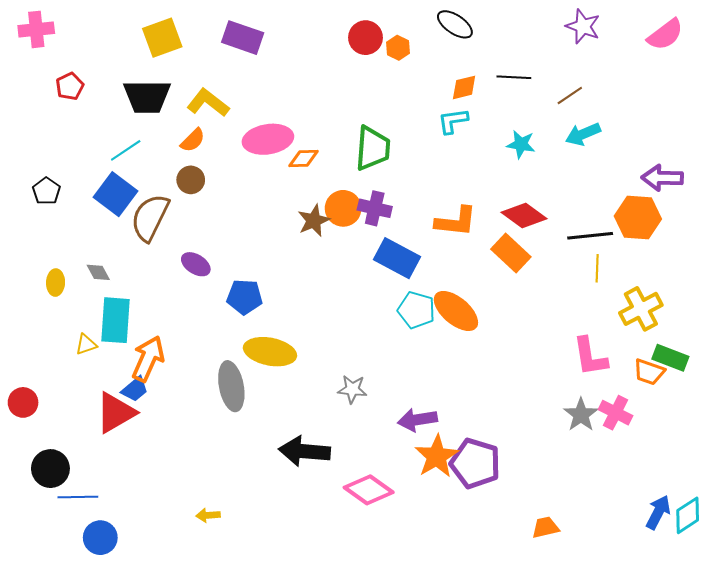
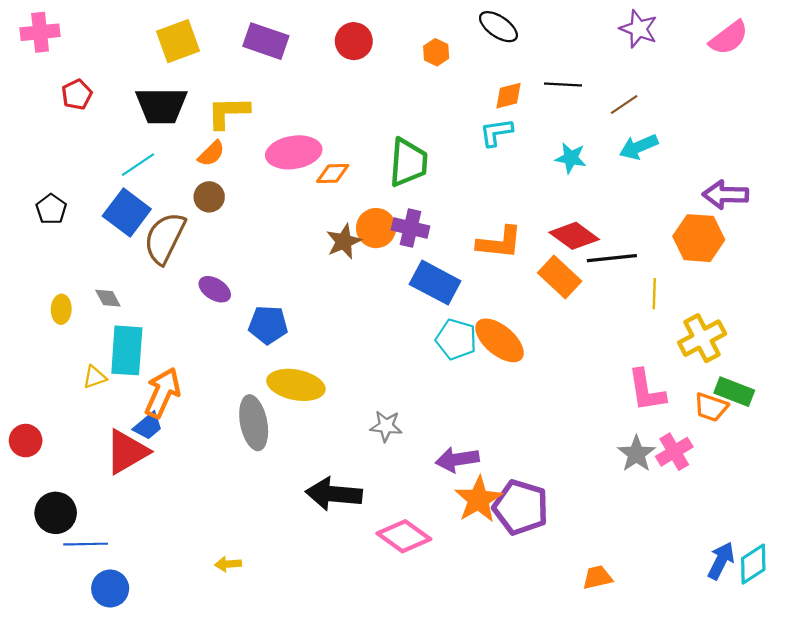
red circle: (366, 38) -> (354, 41), moved
yellow L-shape: (208, 103) -> (228, 112), turned -39
black line: (590, 236) -> (612, 258), moved
pink cross: (616, 413) -> (674, 452), turned 32

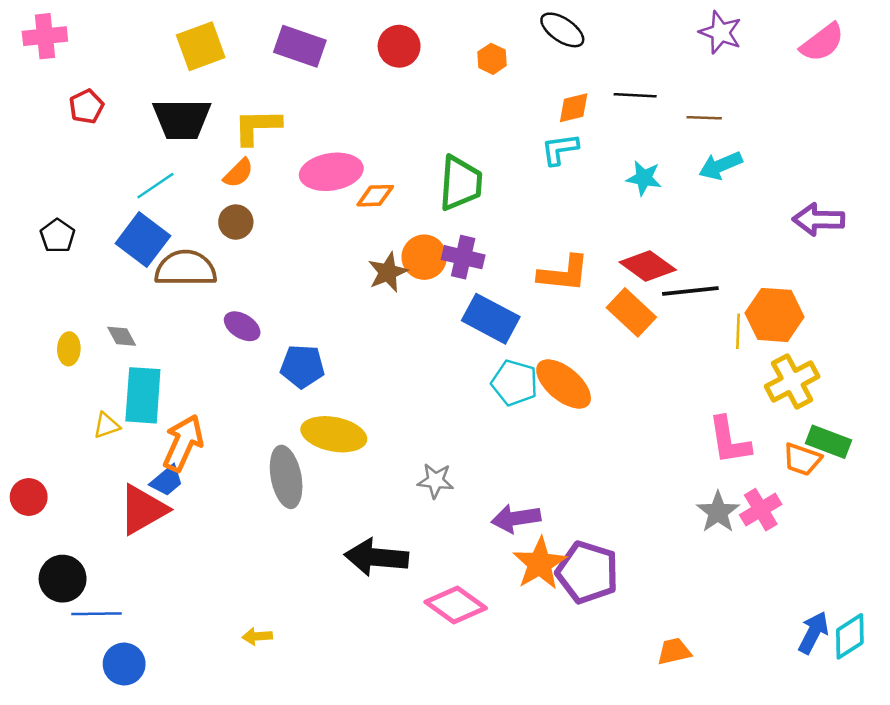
brown line: (624, 105) -> (704, 118), turned 36
brown semicircle: (165, 238) -> (186, 268), turned 64
orange hexagon: (699, 238) -> (774, 315), moved

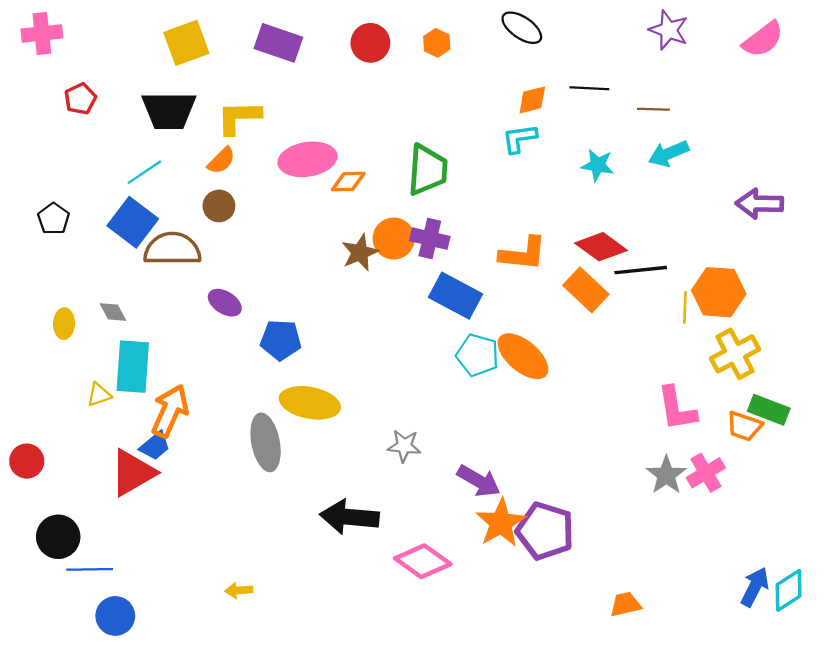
orange hexagon: (492, 59) -> (437, 43), moved
purple arrow: (516, 518) -> (479, 481), turned -141

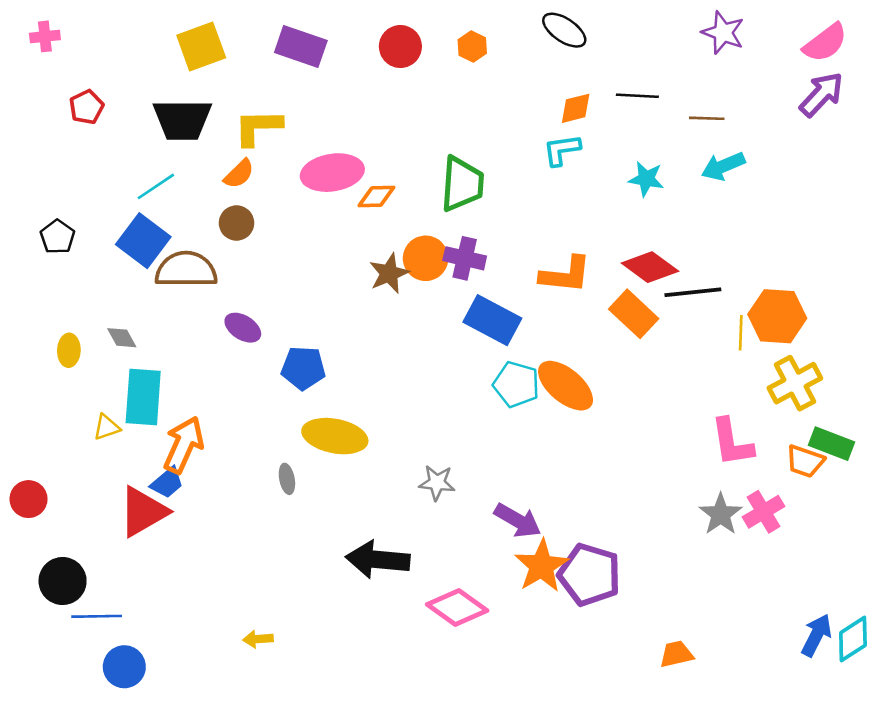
pink cross: (42, 34) -> (45, 36), size x0.7
purple arrow: (759, 204) -> (821, 94), moved, turned 132
gray ellipse: (266, 442) -> (287, 479), size x0.5

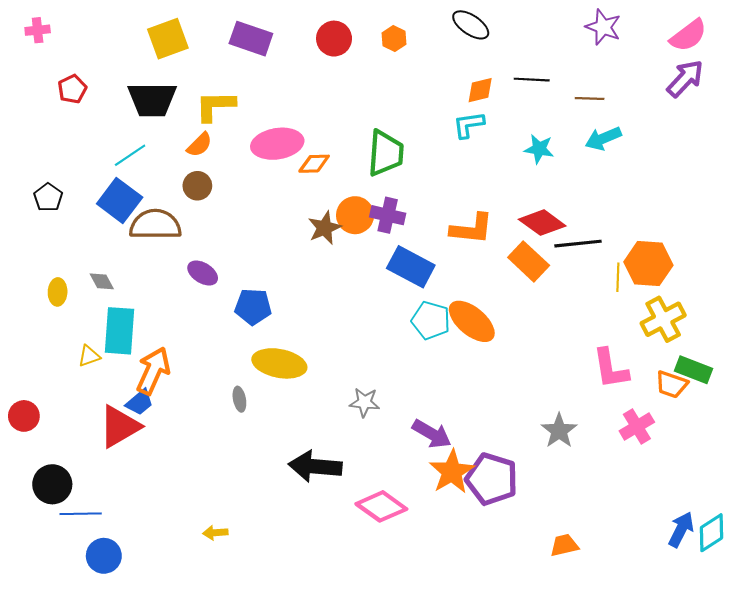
gray star: (721, 514) -> (559, 431), moved

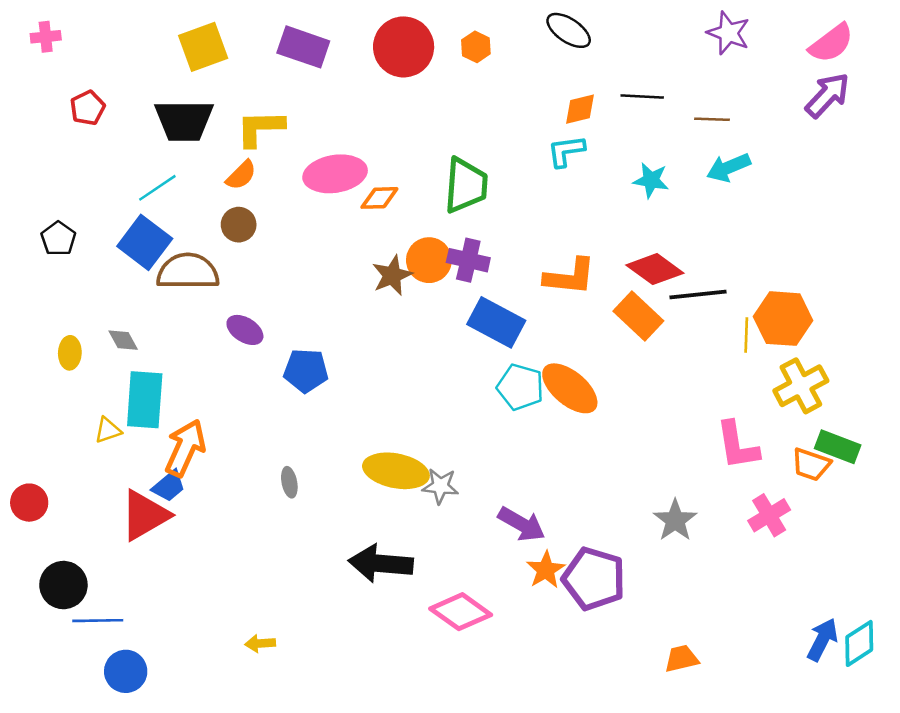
red circle: (334, 39) -> (404, 47), size x1.4
yellow ellipse: (279, 363) -> (396, 471), moved
orange star: (452, 472) -> (546, 570), size x0.7

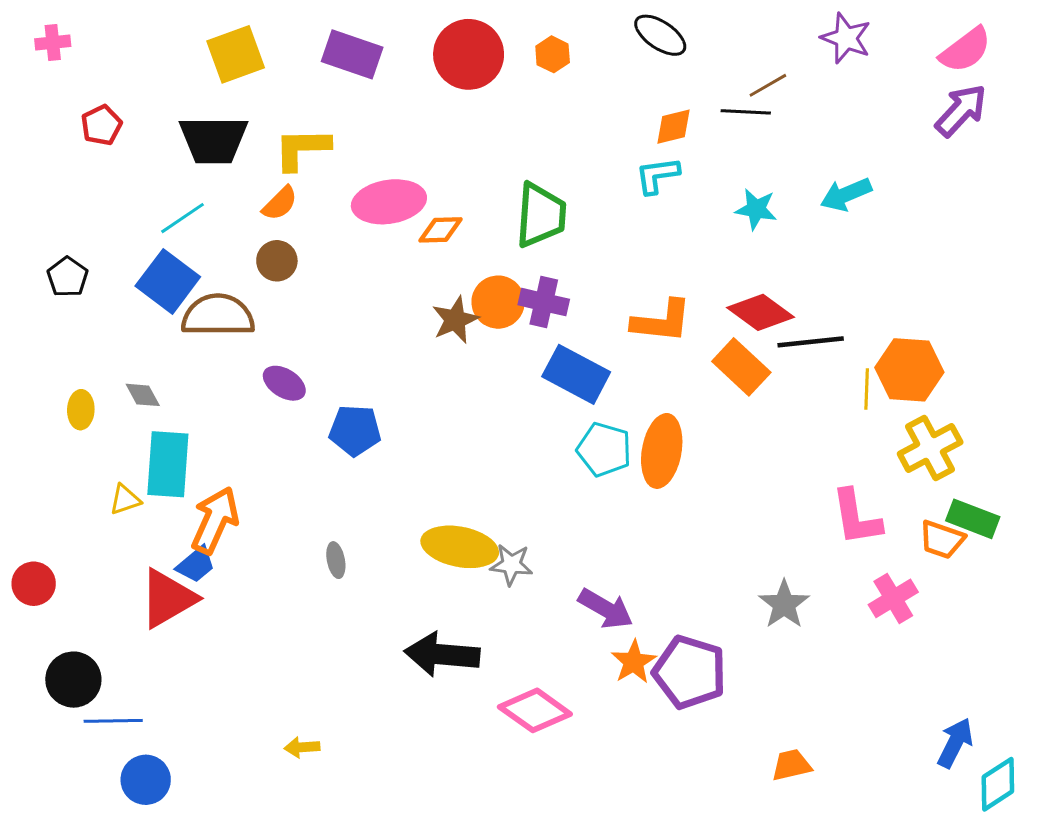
brown line: (712, 119) -> (768, 85), moved, turned -32
orange ellipse: (570, 388) -> (662, 451), turned 60
cyan diamond: (859, 643) -> (998, 784), moved

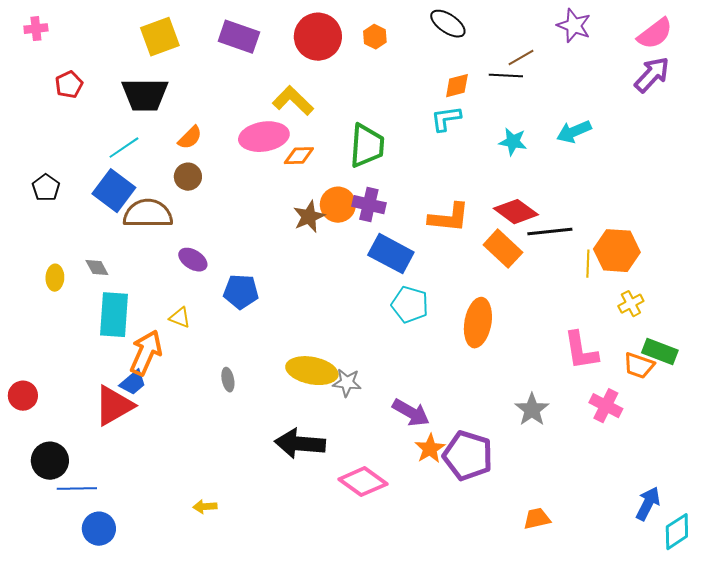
yellow L-shape: (302, 149) -> (293, 101), moved, turned 45
yellow cross: (930, 448) -> (631, 304), size x0.6
orange ellipse: (662, 451) -> (478, 323), moved
yellow triangle: (125, 500) -> (180, 318), moved, turned 40
pink cross: (893, 598) -> (606, 406), turned -32

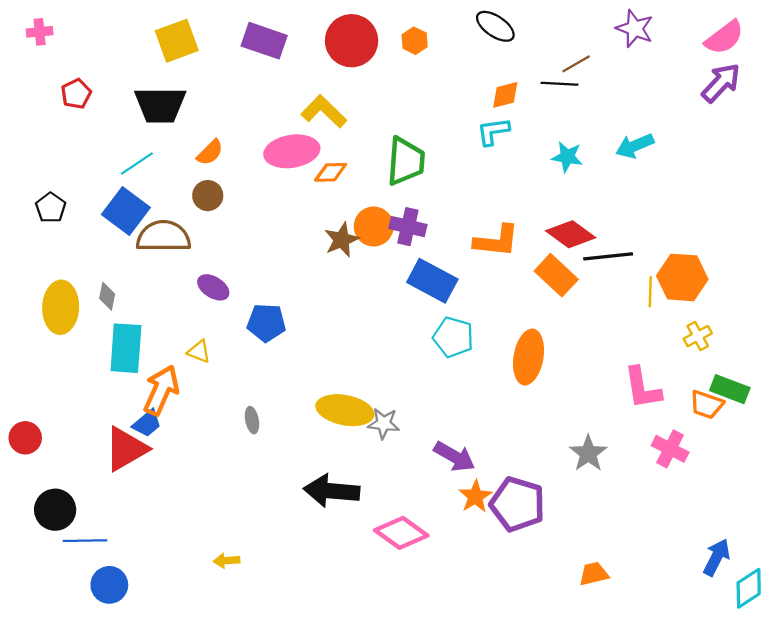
gray diamond: (97, 268) -> (107, 296), turned 40
yellow ellipse: (55, 278) -> (61, 307), size x1.8

